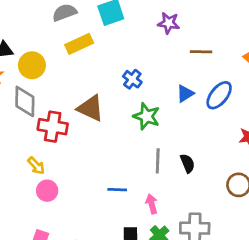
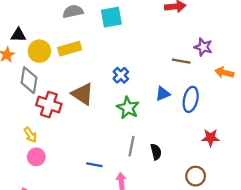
purple star: (169, 23) -> (203, 47), moved
yellow rectangle: (79, 44) -> (70, 49), moved
blue ellipse: (219, 95) -> (191, 99), turned -35

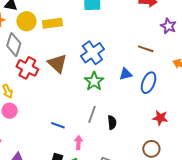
purple star: (203, 47) -> (168, 26), moved
blue cross: (121, 75) -> (92, 53), size x1.6
brown circle: (196, 176) -> (151, 149), moved

